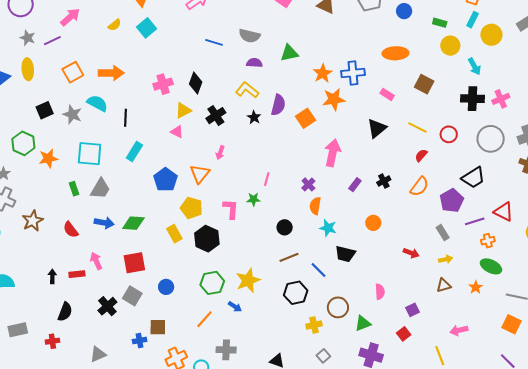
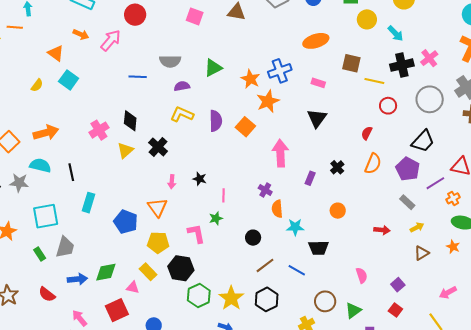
black star: (254, 117) -> (200, 179), moved
yellow line: (417, 127) -> (374, 81), moved
pink triangle: (177, 132) -> (133, 287), moved
green hexagon: (212, 283) -> (199, 296), moved
black hexagon: (296, 293) -> (267, 299), moved

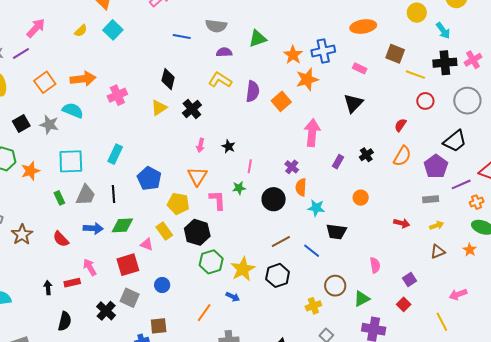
pink cross: (99, 130) -> (117, 95), moved
black line: (71, 172) -> (114, 194), moved
gray rectangle: (407, 202) -> (431, 199), turned -56
orange triangle: (157, 207) -> (197, 176), moved
black circle: (253, 238) -> (274, 199), moved, size x1.5

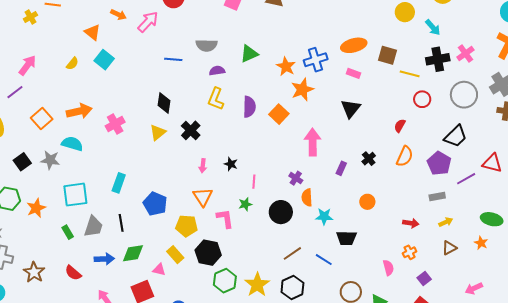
orange ellipse: (363, 27) -> (354, 45), moved
yellow L-shape: (220, 80) -> (216, 99), turned -95
orange cross: (477, 202) -> (410, 252), moved

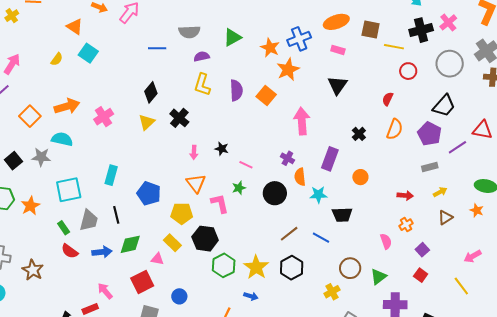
black diamond: (164, 103) -> (151, 92), turned 35
purple rectangle: (341, 168) -> (330, 159), moved, size x1.6
pink line: (254, 182) -> (246, 165), turned -64
red semicircle: (73, 273) -> (70, 251), moved

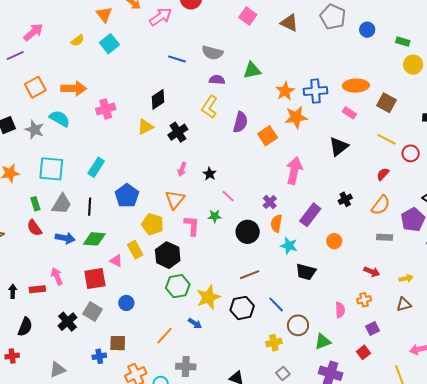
yellow line: (394, 47) -> (387, 139), moved
gray rectangle: (430, 167) -> (385, 237), moved
blue line: (321, 238) -> (276, 304), moved

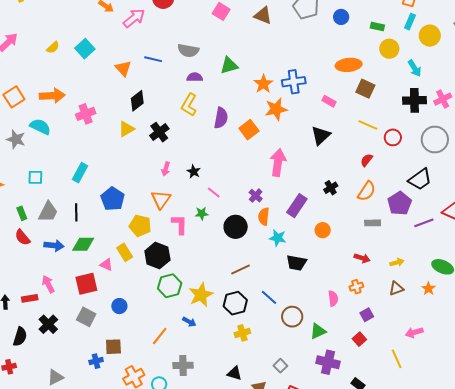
orange triangle: (104, 14) -> (123, 68), moved
orange ellipse: (356, 86) -> (349, 65), moved
cyan square: (51, 169) -> (35, 177), size x0.6
black cross: (68, 322) -> (48, 324), moved
yellow cross: (274, 343) -> (242, 333), moved

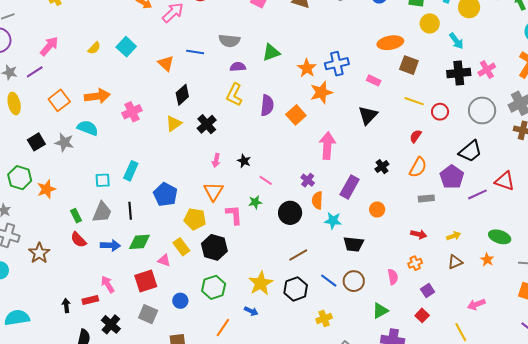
cyan square: (35, 177) -> (103, 180), moved
green hexagon: (170, 286) -> (214, 287), moved
brown circle: (292, 317) -> (354, 281), moved
yellow cross: (242, 333) -> (324, 318), moved

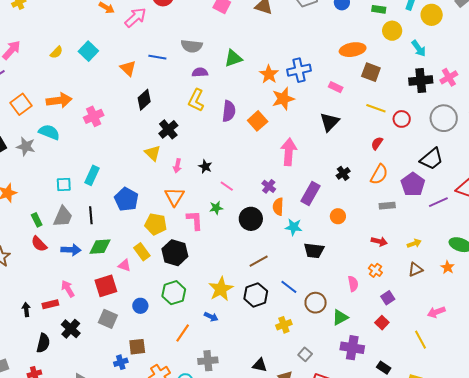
yellow triangle: (174, 124) -> (153, 153), moved, turned -42
orange cross: (415, 263) -> (375, 270), turned -32
brown circle: (354, 281) -> (316, 303), moved

